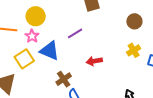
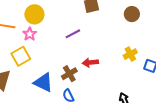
brown circle: (134, 21) -> (132, 14), moved
blue triangle: (50, 51) -> (43, 82), moved
brown cross: (64, 79) -> (69, 74), moved

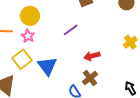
brown cross: (69, 74) -> (90, 78), moved
blue triangle: (43, 82) -> (47, 66), moved, turned 35

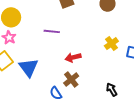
purple line: (71, 30) -> (52, 31), turned 42

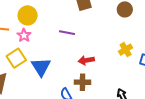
brown cross: (71, 80) -> (82, 82), turned 35

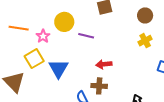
yellow circle: (28, 15) -> (64, 22), moved
yellow cross: (126, 50) -> (145, 41), moved

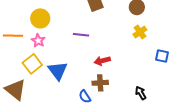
yellow circle: (64, 22) -> (40, 18), moved

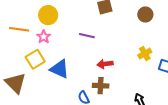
yellow cross: (140, 32) -> (145, 54), moved
blue triangle: (58, 71) -> (60, 69), turned -35

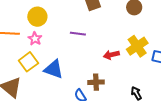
yellow cross: (145, 54) -> (137, 46), size x1.5
red arrow: (105, 64) -> (111, 55), moved

